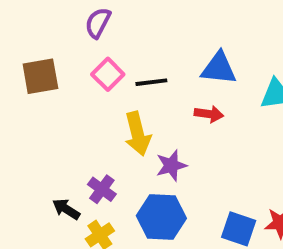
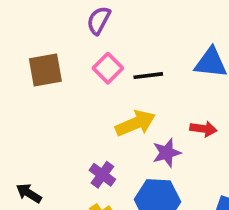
red arrow: (209, 114) -> (203, 129), moved
yellow arrow: (138, 134) -> (135, 123), turned -99
black arrow: (66, 209) -> (29, 193), moved

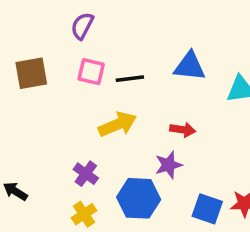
pink square: (108, 68) -> (91, 72), turned -32
purple star: (167, 153) -> (169, 165), moved

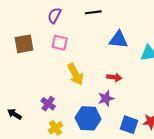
black line: (130, 79) -> (93, 12), moved
yellow arrow: (117, 124) -> (75, 74), turned 85
purple cross: (86, 174) -> (48, 104), moved

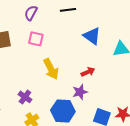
blue triangle: (118, 40) -> (92, 36), turned 30
red arrow: (114, 77) -> (88, 72), turned -32

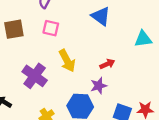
blue triangle: (92, 36) -> (101, 16), moved
purple cross: (25, 97) -> (35, 76), moved, size x1.6

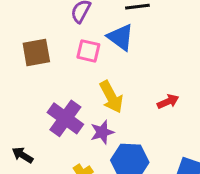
blue triangle: (101, 16) -> (121, 37), moved
purple star: (99, 86) -> (102, 132), moved

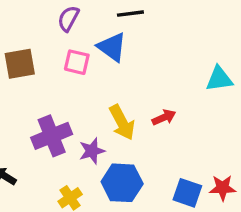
yellow arrow: (111, 97) -> (122, 122), moved
purple cross: (65, 118) -> (52, 136), turned 32

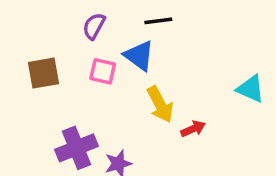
cyan triangle: (219, 79) -> (251, 89), turned 32
yellow arrow: (122, 122) -> (160, 104), moved

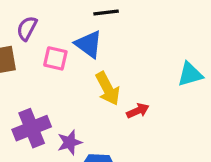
purple semicircle: (94, 26) -> (27, 28), moved
cyan triangle: (251, 89) -> (190, 74), turned -40

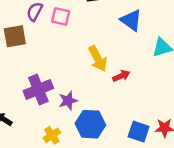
blue triangle: (89, 44) -> (131, 20), moved
pink square: (55, 58) -> (61, 16), moved

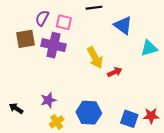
purple cross: (38, 90) -> (53, 45), moved, turned 35
purple star: (68, 101) -> (48, 100), moved

